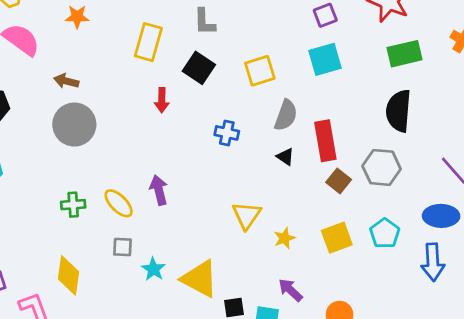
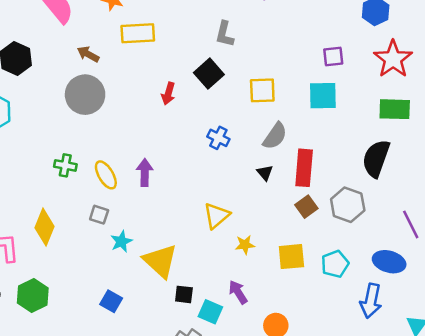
yellow rectangle: (148, 42) -> (138, 33), moved, turned 56

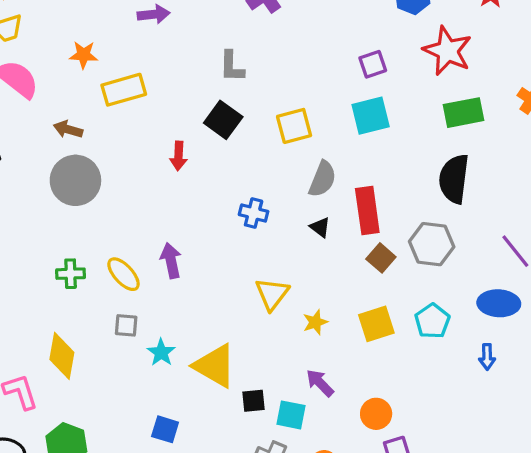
blue cross: (218, 138) -> (254, 213), moved
blue arrow: (371, 301) -> (487, 357), size x0.6

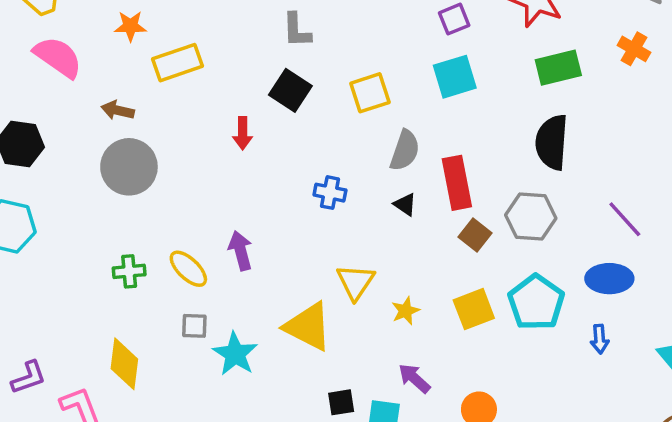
cyan pentagon: (432, 321) -> (536, 302), size x1.4
cyan star: (161, 352) -> (235, 354), size x1.4
yellow triangle: (215, 366) -> (308, 326), moved

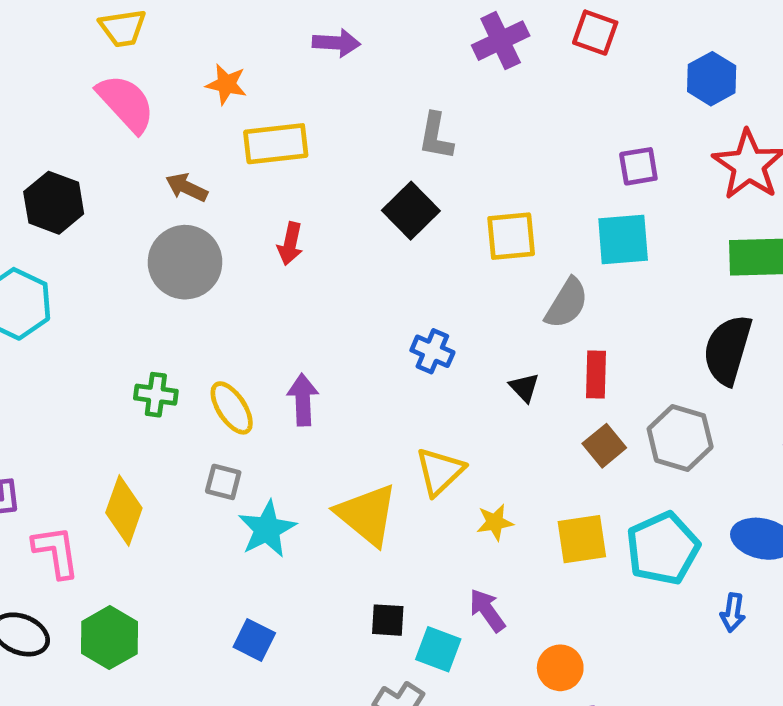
red arrow: (243, 133) -> (290, 244), moved
gray semicircle: (405, 150) -> (567, 303), moved
red rectangle: (457, 183) -> (596, 375), size x0.7

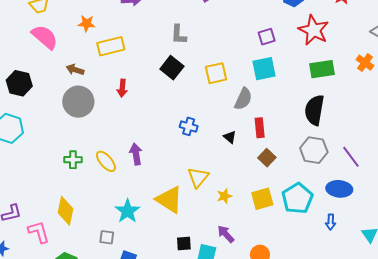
gray hexagon: (680, 438) -> (314, 150), moved
gray square: (223, 482) -> (107, 237), moved

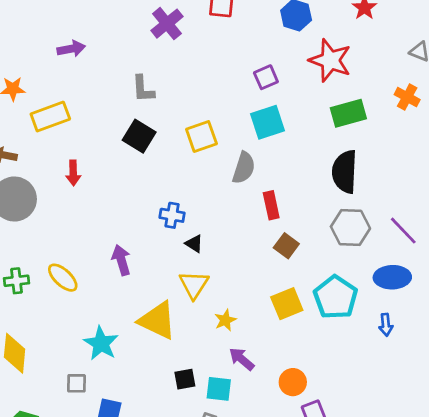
black triangle: (230, 137) -> (194, 244), moved
purple arrow: (136, 154) -> (121, 260), moved
yellow star: (224, 196) -> (225, 320), moved

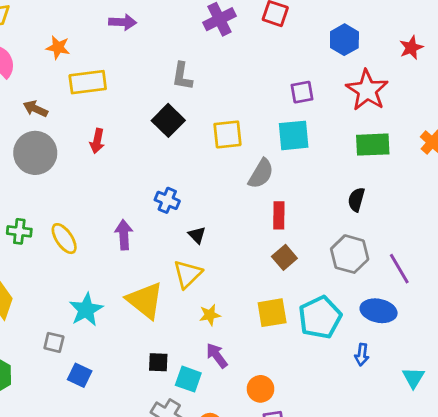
black semicircle: (345, 172) -> (356, 200), size x0.6
blue cross: (172, 215) -> (167, 200), moved

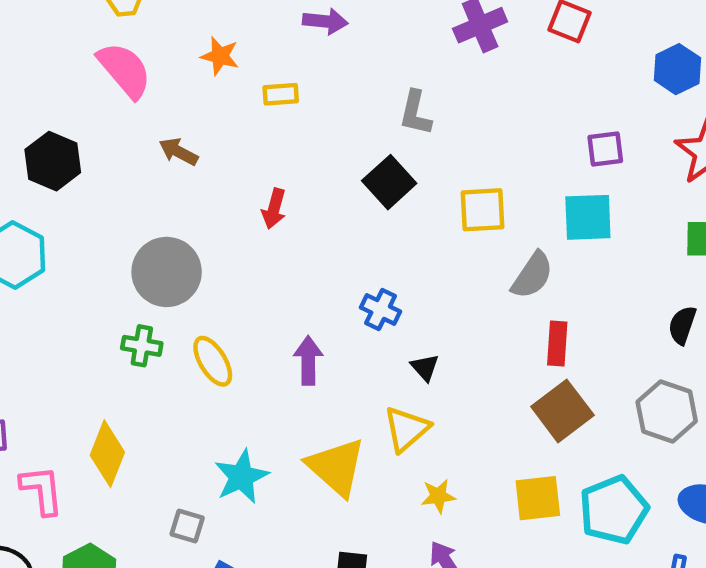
yellow rectangle: (88, 82) -> (281, 94), moved, size x0.6
gray circle: (35, 153) -> (167, 272), moved
brown square: (284, 257) -> (562, 411), size x1.5

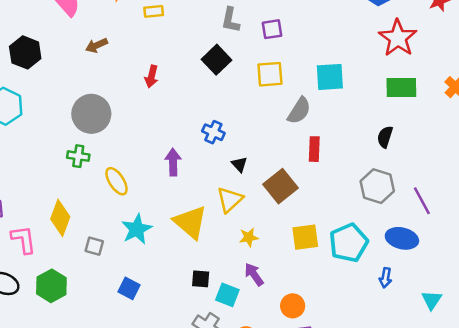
purple square: (605, 149) -> (272, 29), moved
brown arrow: (179, 152) -> (96, 45), turned -50
yellow ellipse: (213, 361) -> (117, 181), moved
brown square: (562, 411) -> (281, 186), moved
gray square: (187, 526) -> (94, 246), moved

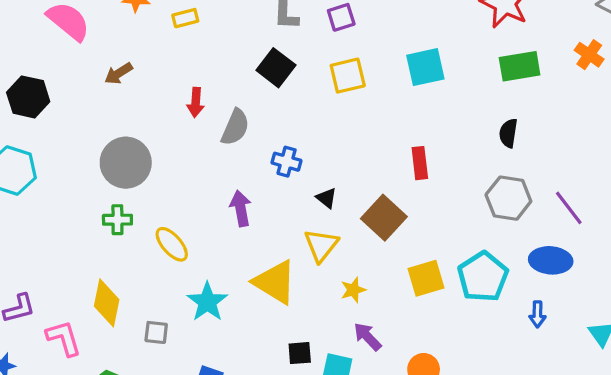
gray semicircle: (299, 111) -> (235, 127), moved

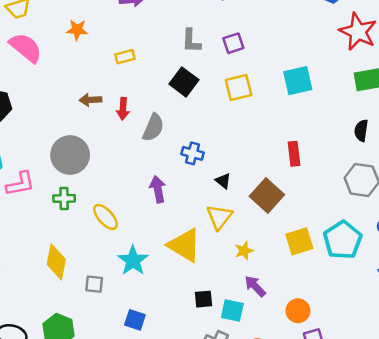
yellow rectangle: (185, 18) -> (125, 57), moved
brown arrow: (119, 73) -> (90, 100), moved, turned 30
pink L-shape: (64, 338) -> (20, 184), moved, turned 96

